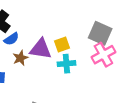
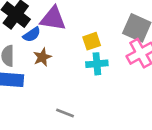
purple triangle: (41, 49) -> (53, 19), moved

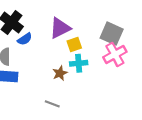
purple triangle: (53, 19) -> (60, 28), moved, turned -35
brown star: (42, 57) -> (60, 73), moved

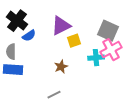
cyan cross: (79, 63) -> (96, 58), moved
gray line: (52, 104) -> (54, 95), turned -48

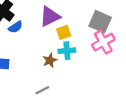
cyan cross: (96, 58) -> (67, 51), moved

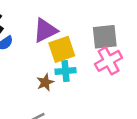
gray square: (100, 22) -> (105, 37), turned -30
yellow square: (64, 32) -> (62, 49), size x1.5

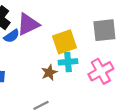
purple triangle: (45, 30) -> (28, 24), moved
pink cross: (109, 61) -> (101, 71), moved

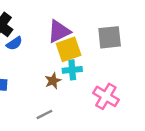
purple triangle: (28, 24) -> (59, 31), moved
pink cross: (101, 71) -> (106, 96), moved, turned -30

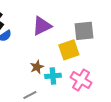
yellow square: (69, 49) -> (69, 50), moved
cyan cross: (72, 70) -> (53, 76), moved

